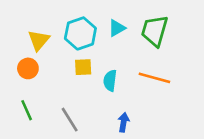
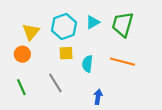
gray line: (70, 120) -> (55, 83), moved

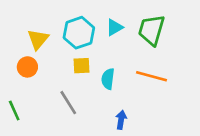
green line: (21, 87) -> (14, 111), moved

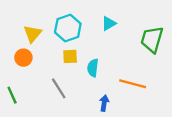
cyan triangle: (115, 27) -> (109, 23), moved
green trapezoid: (151, 30) -> (152, 39), moved
orange line: (151, 76) -> (133, 84), moved

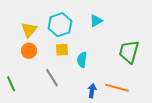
green trapezoid: (152, 39) -> (129, 52), moved
orange circle: (23, 58) -> (29, 51), moved
orange line: (133, 84) -> (117, 88), moved

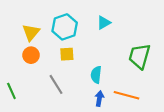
cyan semicircle: (82, 60) -> (96, 75), moved

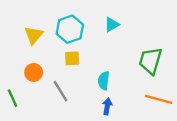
orange circle: (31, 55) -> (34, 72), moved
orange line: (126, 95) -> (159, 99), moved

